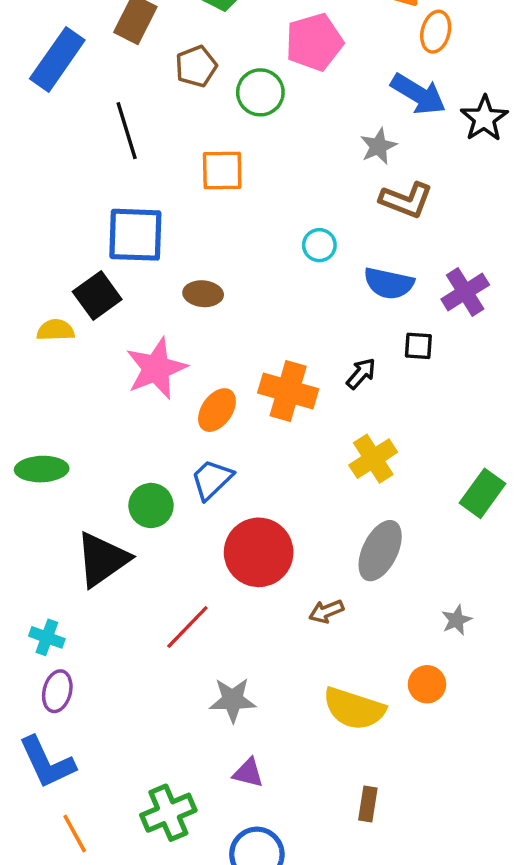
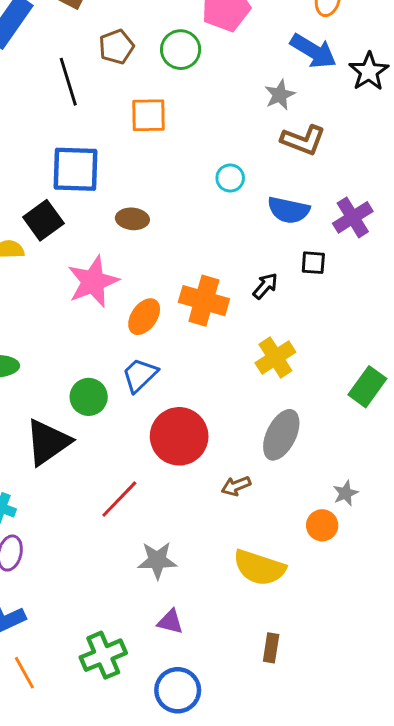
brown pentagon: (196, 66) -> (116, 47), moved
orange circle: (427, 684) -> (322, 525), moved

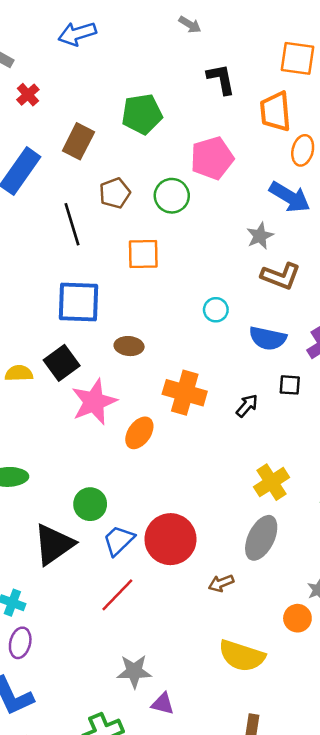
black square: (43, 220) -> (62, 363), moved
orange cross: (204, 301) -> (185, 393), moved
yellow cross: (275, 357) -> (272, 482), moved
blue trapezoid: (140, 375) -> (119, 540), moved
gray star: (157, 560) -> (134, 671), moved

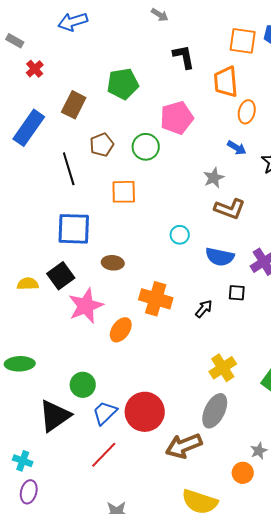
blue arrow: (290, 197) -> (237, 148), size x0.6
brown arrow: (221, 583) -> (184, 446), size x1.8

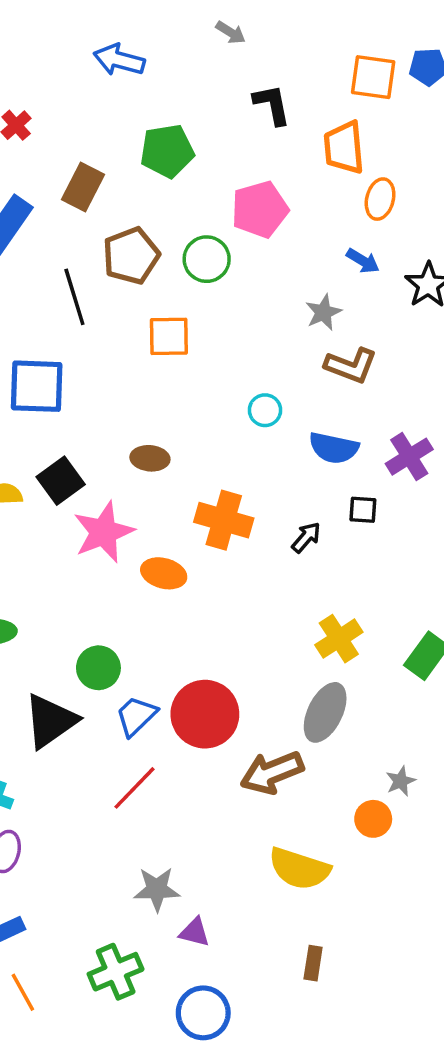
blue arrow: (73, 22) -> (119, 60), moved, turned 32
brown pentagon: (102, 145) -> (131, 256), size x1.4
blue square: (74, 229) -> (37, 386), moved
orange ellipse: (121, 330) -> (164, 573), turned 70

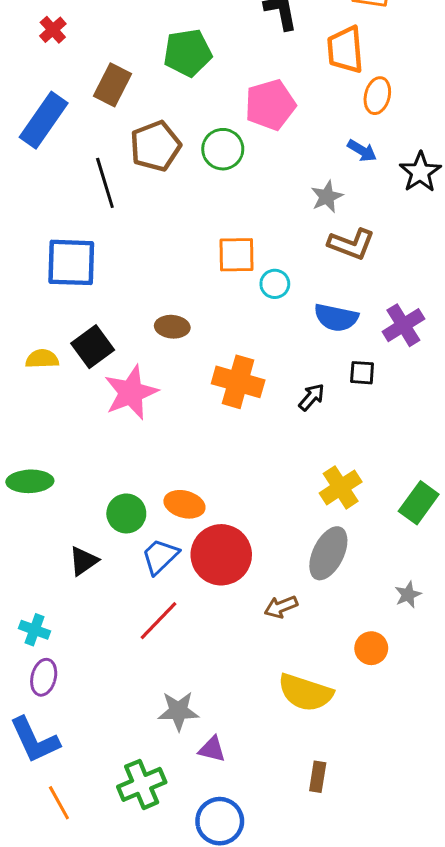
orange square: (169, 336) -> (237, 255), moved
orange ellipse: (164, 573) -> (184, 504), moved
black triangle: (50, 721) -> (83, 561), size x0.6
brown arrow: (272, 772) -> (281, 607), size x0.6
gray star: (401, 781) -> (408, 595), moved

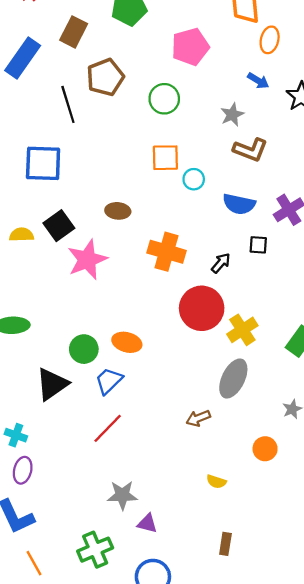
green circle: (223, 149) -> (164, 99), moved
red circle: (221, 555) -> (202, 308), moved
black triangle: (83, 561) -> (52, 384), size x1.5
yellow semicircle: (305, 693) -> (216, 482), size x0.5

